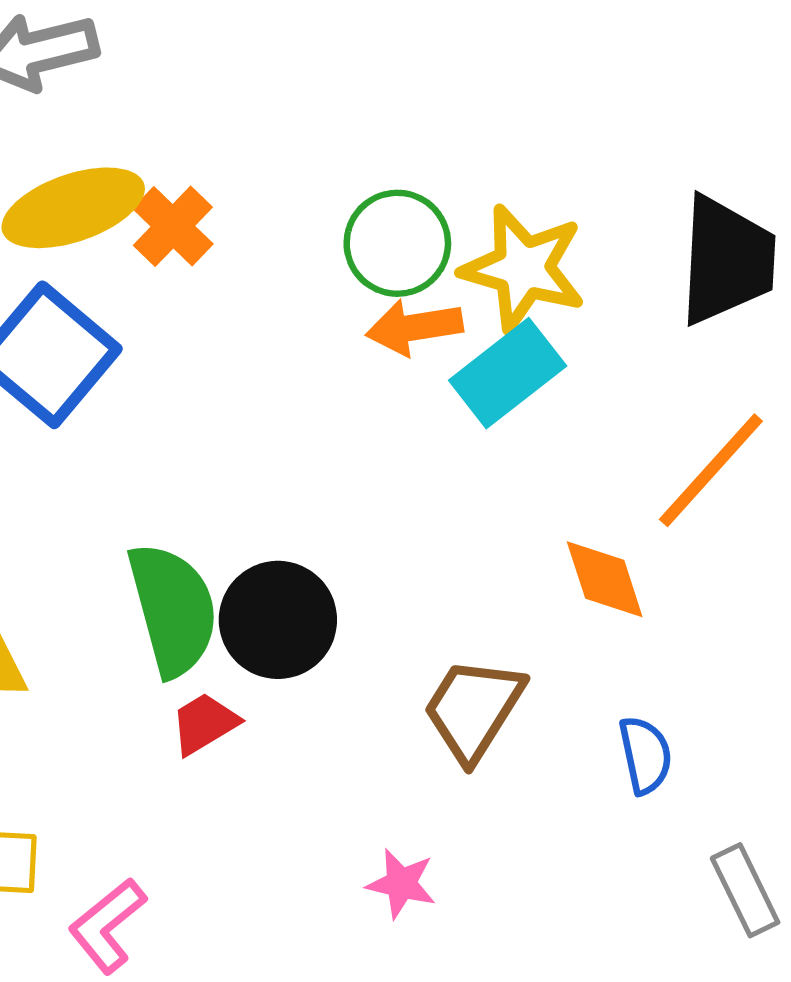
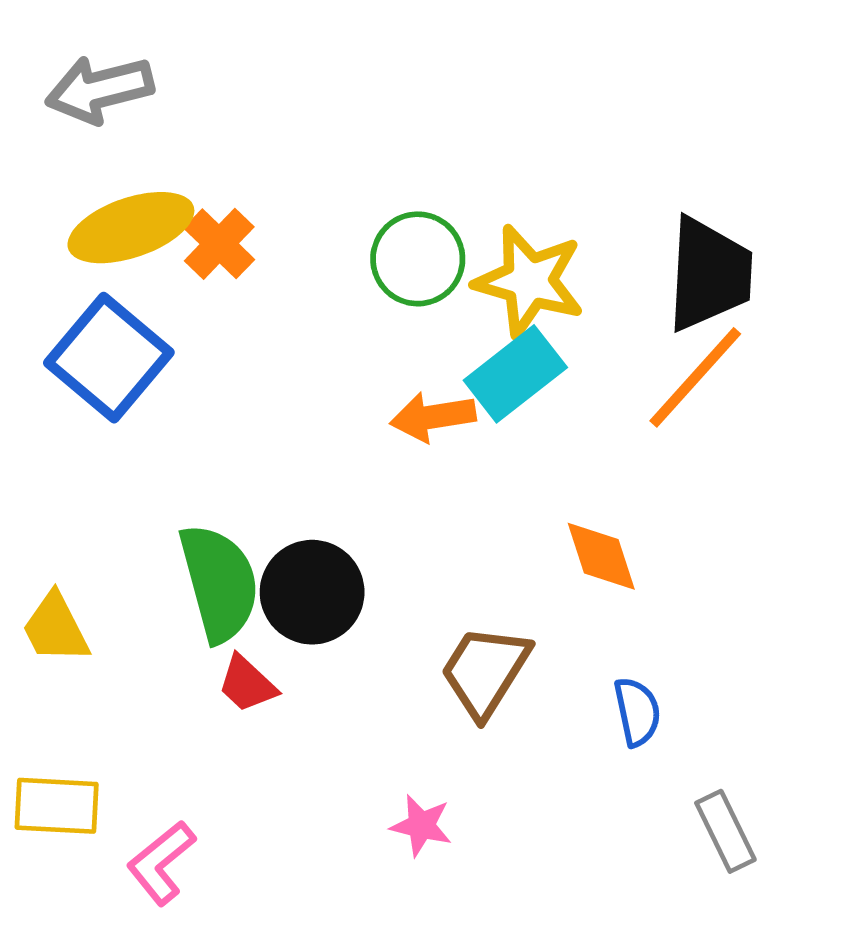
orange arrow: (414, 327) -> (433, 417), moved
orange line: (711, 470) -> (695, 377), moved
red trapezoid: (204, 724) -> (247, 684), turned -106

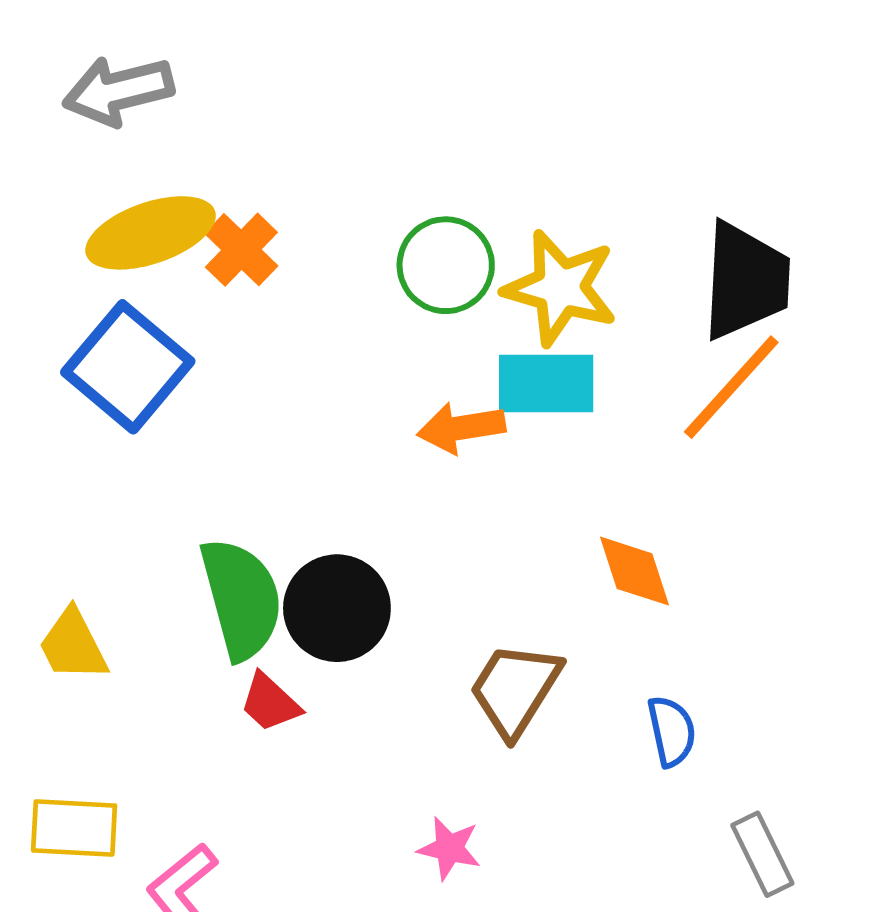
cyan rectangle: (515, 374) -> (546, 384), turned 38

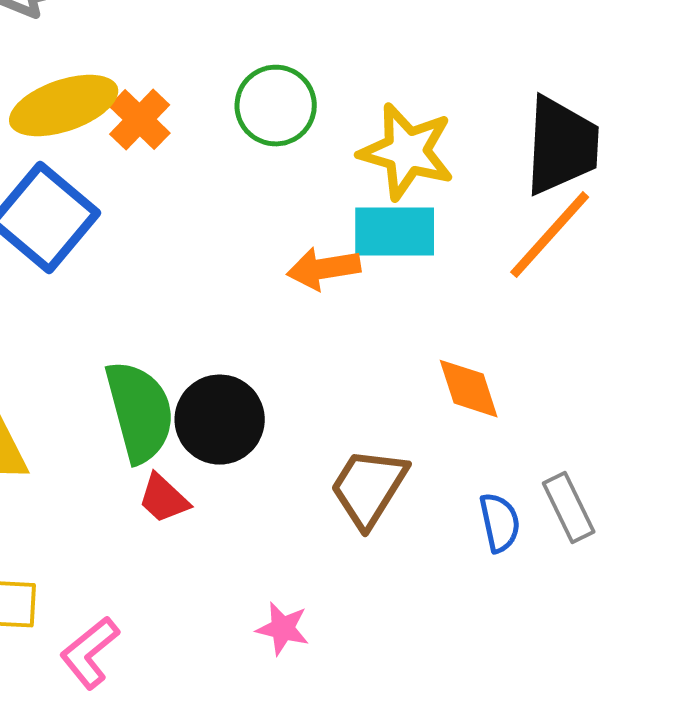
green circle: (446, 265) -> (276, 106), moved
pink star: (449, 848) -> (283, 629), moved
gray rectangle: (762, 854) -> (569, 508), moved

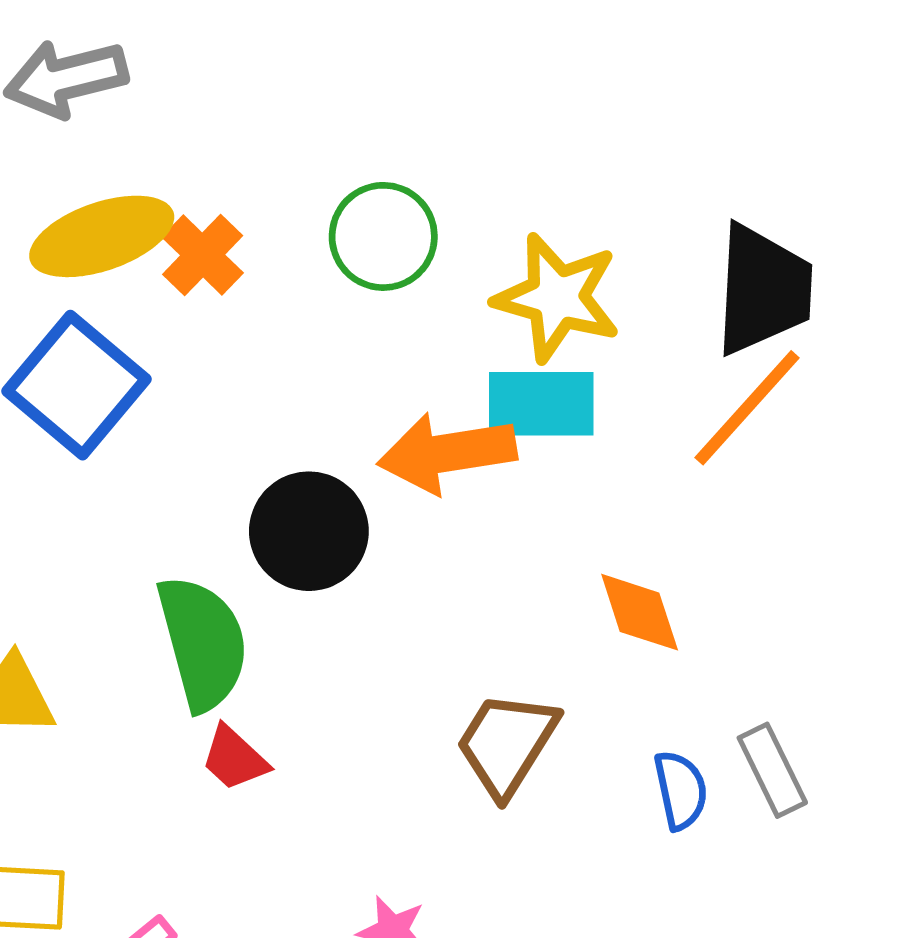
orange arrow: (324, 269) -> (447, 453), size x1.4
black circle: (220, 420) -> (309, 531), moved

